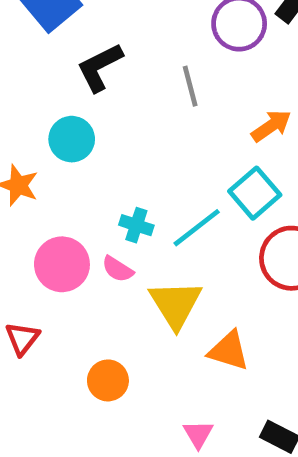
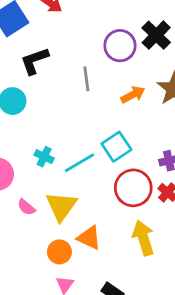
orange arrow: (271, 126) -> (133, 95), moved
pink semicircle: (118, 269) -> (26, 207), moved
orange circle: (108, 380) -> (59, 252), moved

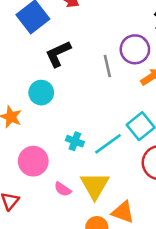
purple circle: (120, 46) -> (135, 49), moved

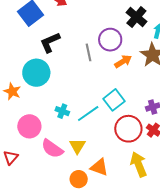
cyan circle: (41, 93) -> (36, 73), size x1.4
yellow triangle: (95, 185) -> (77, 146), size x0.7
pink semicircle: (63, 189) -> (52, 149), size x1.6

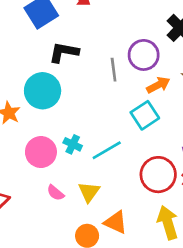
black L-shape: (50, 42) -> (64, 52), turned 30
cyan square: (114, 100) -> (145, 115), moved
pink circle: (29, 126) -> (41, 152), moved
pink semicircle: (52, 149) -> (55, 193), size x0.6

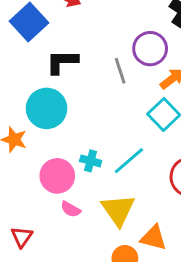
yellow triangle: (89, 192) -> (118, 210), size x1.4
pink semicircle: (55, 193) -> (71, 209), moved

